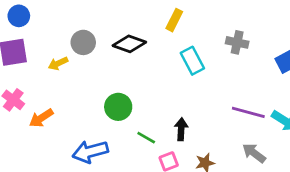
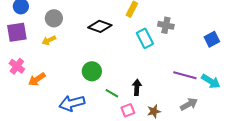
gray circle: (83, 42) -> (54, 18), moved
gray cross: (237, 42) -> (166, 25), moved
gray arrow: (254, 153) -> (189, 104), turned 114

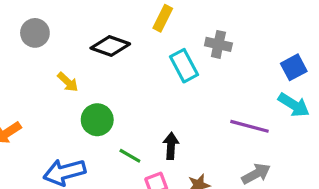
yellow arrow: (49, 40) -> (68, 82), moved, turned -112
cyan arrow: (211, 81) -> (294, 105), moved

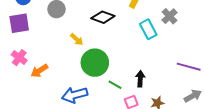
gray cross: (218, 44) -> (169, 16), turned 35
green circle: (97, 120) -> (95, 63), size x1.4

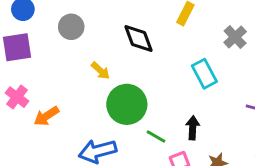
black diamond: (103, 17) -> (139, 39), turned 50
cyan rectangle: (148, 29) -> (204, 74), moved

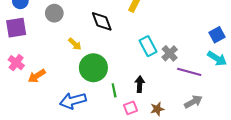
gray cross: (235, 37) -> (170, 53), moved
green line: (156, 137) -> (114, 90), turned 48

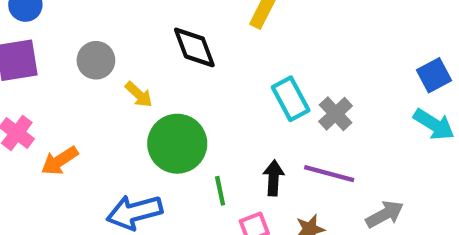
gray circle: (54, 13) -> (96, 60), moved
purple line: (189, 72) -> (329, 174), moved

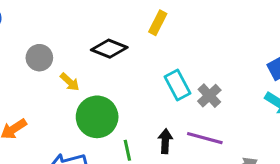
black diamond: (194, 47) -> (109, 49), turned -48

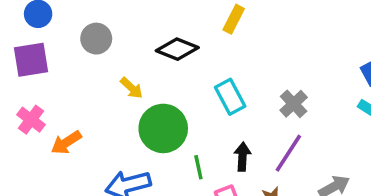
gray circle: (39, 58) -> (96, 39), moved
cyan rectangle: (177, 85) -> (230, 97), moved
purple line: (205, 138) -> (288, 153), turned -72

